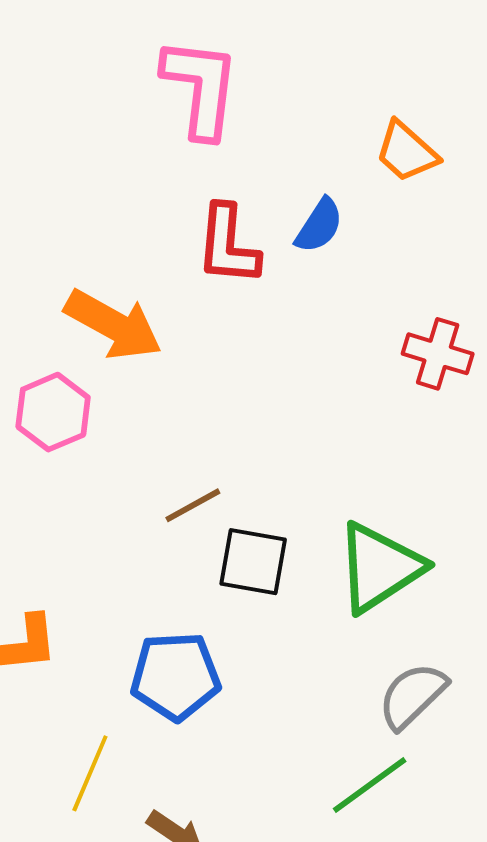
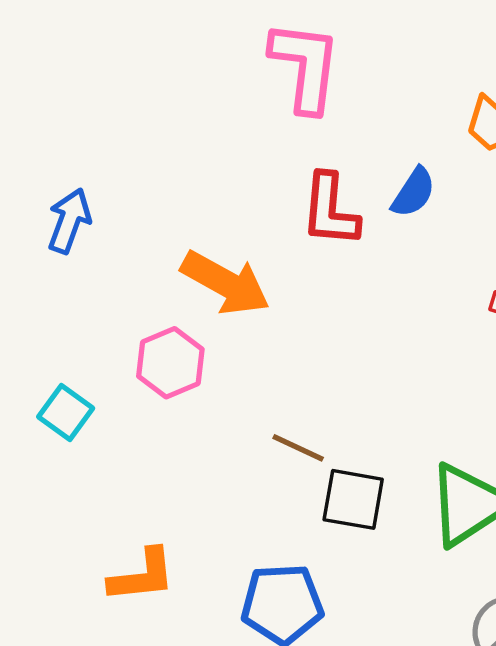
brown line: (193, 505) -> (298, 448), turned 54

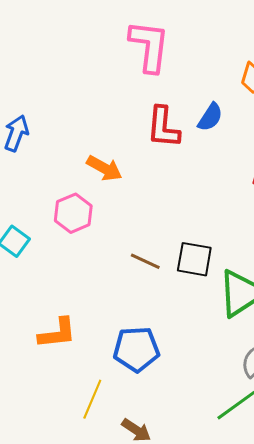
orange arrow: (225, 283) -> (104, 168), size x0.7
black square: (353, 499) -> (194, 259), moved

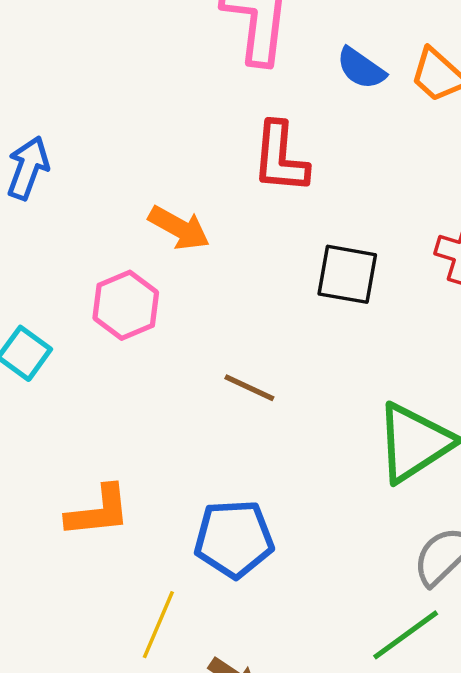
blue semicircle: (210, 117) -> (361, 68), moved, turned 92
black square: (194, 259) -> (347, 274), moved

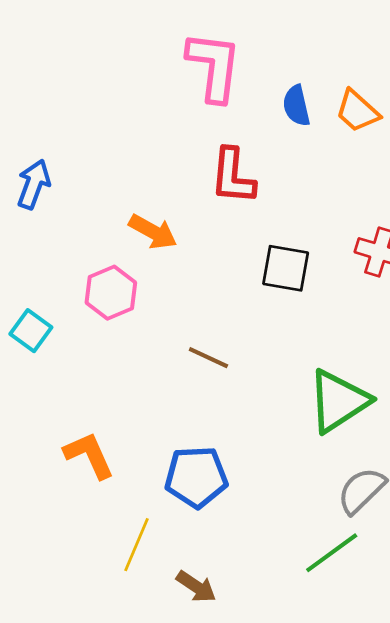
blue semicircle: (361, 68) -> (296, 106), turned 42
orange L-shape: (98, 511) -> (89, 455), turned -108

